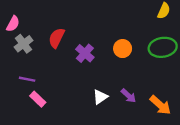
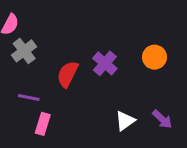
red semicircle: (57, 38) -> (68, 74), moved
pink rectangle: (38, 99) -> (43, 124), turned 63

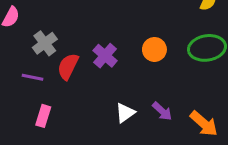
gray cross: (24, 51) -> (45, 43), moved
purple line: (29, 97) -> (32, 77), moved

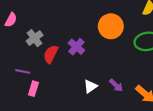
orange circle: (154, 49) -> (111, 26), moved, size x1.5
purple line: (32, 77) -> (23, 71), moved

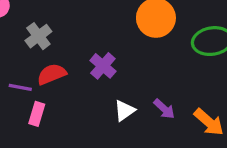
purple cross: (76, 47) -> (103, 66), moved
red semicircle: (51, 54) -> (52, 74), moved, turned 42

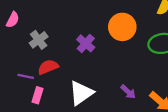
purple cross: (103, 66) -> (86, 43), moved
white triangle: (124, 111) -> (81, 93), moved, size x1.6

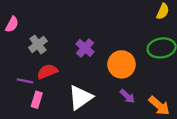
orange circle: (122, 27) -> (122, 64), moved

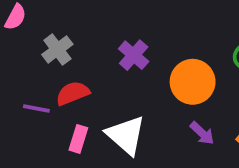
white triangle: (80, 97) -> (126, 135), turned -44
pink rectangle: (37, 100) -> (78, 139), moved

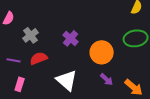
purple line: (36, 108) -> (14, 60), moved
pink rectangle: (78, 139) -> (20, 84), moved

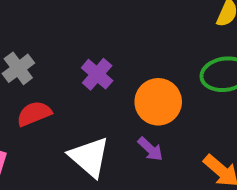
purple arrow: (107, 79) -> (150, 149), moved

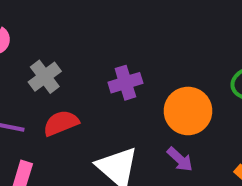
purple cross: (97, 74) -> (125, 83), turned 32

